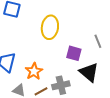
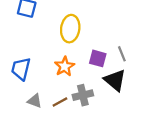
gray line: (98, 41) -> (122, 54), moved
orange star: (34, 71) -> (65, 66), moved

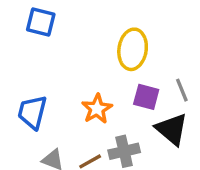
yellow ellipse: (70, 29) -> (133, 49), moved

